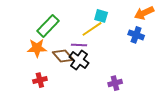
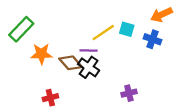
cyan square: (101, 16) -> (127, 29), moved
green rectangle: (48, 26) -> (21, 29), moved
red cross: (40, 80) -> (50, 98), moved

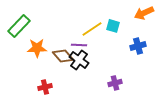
blue cross: (153, 39) -> (138, 46), moved, turned -35

